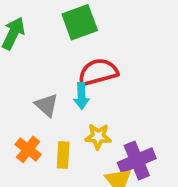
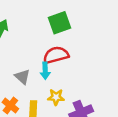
green square: (80, 22) -> (60, 23), moved

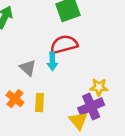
yellow star: (56, 97) -> (99, 87), moved

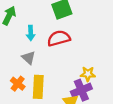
cyan arrow: (52, 61) -> (31, 33), moved
yellow rectangle: (39, 103) -> (38, 87), size x1.5

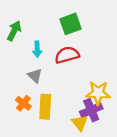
yellow star: (88, 74) -> (98, 93), size x1.5

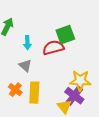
green square: (70, 24) -> (65, 35), moved
purple cross: (91, 110) -> (74, 96), turned -30

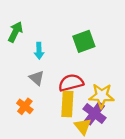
red semicircle: (53, 48) -> (71, 83), moved
yellow rectangle: (34, 93) -> (67, 104), moved

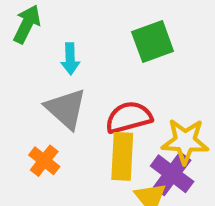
gray triangle: (37, 78) -> (66, 109), size x1.5

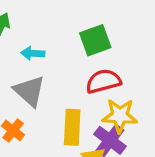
cyan arrow: (70, 59) -> (33, 53), turned 95
red semicircle: (129, 117) -> (103, 81), moved

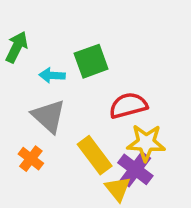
green square: (95, 40) -> (91, 61), moved
yellow rectangle: (72, 127) -> (95, 155), turned -40

